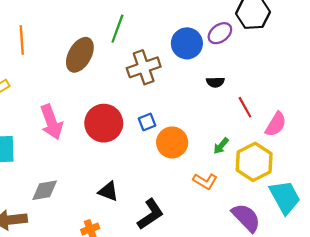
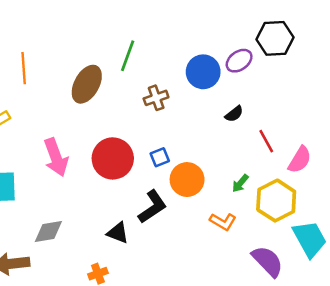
brown cross: (144, 67) -> (156, 98), size x0.7
black semicircle: (215, 82) -> (234, 114), turned -36
black L-shape: (150, 214) -> (152, 207), moved

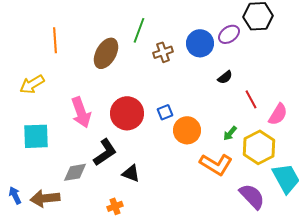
brown cross: (156, 98) -> (163, 52), moved
black L-shape: (152, 207) -> (105, 152), moved
orange L-shape: (223, 222) -> (216, 164), size x1.5

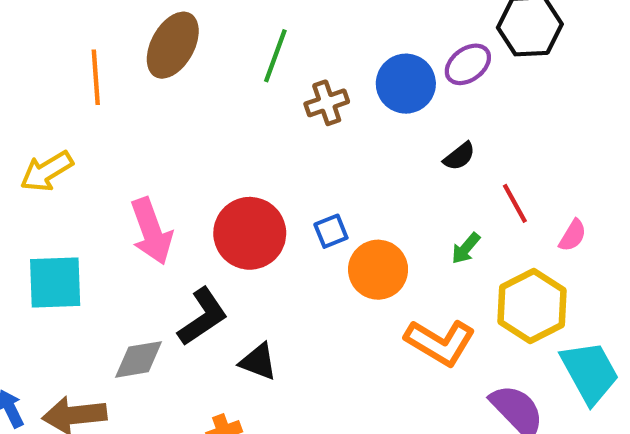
brown ellipse: (106, 53) -> (173, 45), moved
pink semicircle: (278, 114) -> (573, 235), size x0.7
green arrow: (230, 133) -> (466, 248), moved

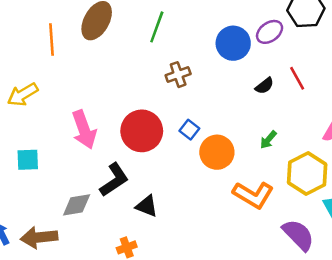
brown cross: (327, 103) -> (178, 75), moved
red line: (515, 203) -> (297, 78), moved
blue square: (331, 231) -> (189, 130), turned -30
cyan square: (55, 282) -> (28, 160), size x0.7

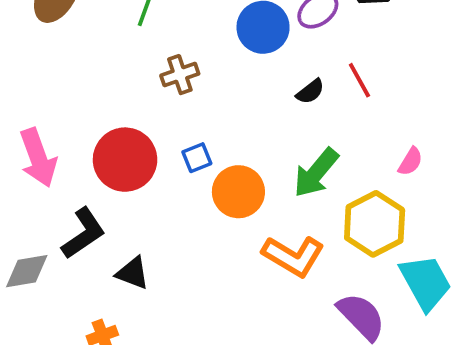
blue square: (189, 130) -> (197, 158), turned 30
green arrow: (268, 140) -> (316, 173), size x1.8

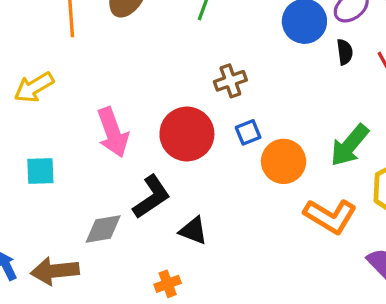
brown cross: (180, 75) -> (230, 81), moved
black semicircle: (310, 92) -> (345, 52), moved, turned -60

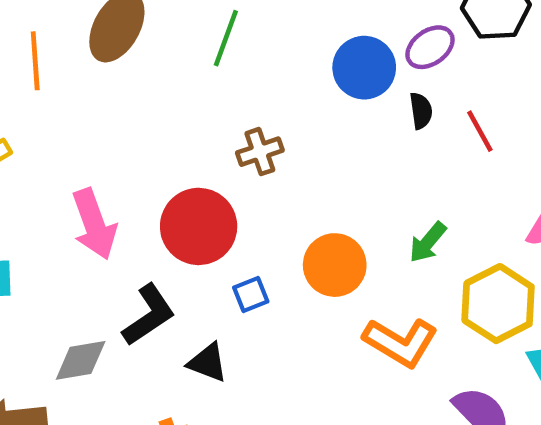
blue square: (248, 132) -> (251, 295), moved
green arrow: (350, 145) -> (428, 242), size x0.7

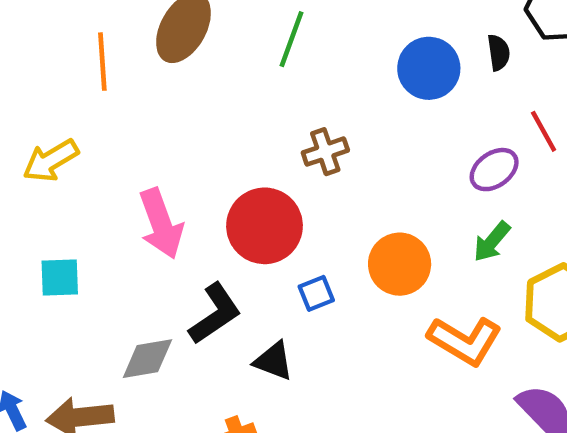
purple ellipse: (430, 47) -> (494, 170), moved
black semicircle: (421, 111) -> (499, 53), moved

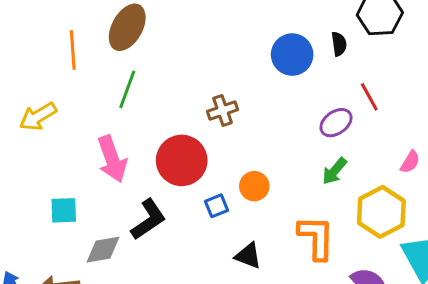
green line: (292, 39) -> (127, 89), moved
orange circle: (400, 264) -> (254, 186), moved, size x0.7
cyan square: (60, 278) -> (64, 210), moved
orange L-shape: (465, 341) -> (316, 238), turned -120
black triangle: (274, 361) -> (248, 256), moved

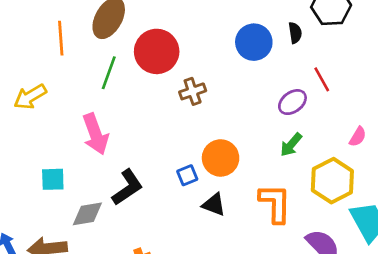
red circle: (182, 160) -> (157, 51), moved
orange circle: (254, 186) -> (221, 158), size x1.4
black triangle: (248, 256) -> (214, 205), moved

